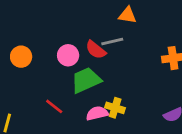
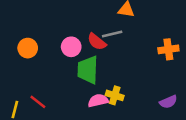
green trapezoid: (86, 80) -> (88, 70), turned -64
red line: (54, 106) -> (38, 102), moved

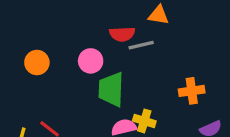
red semicircle: (97, 42) -> (122, 34), moved, turned -42
orange cross: (168, 49) -> (192, 91), moved

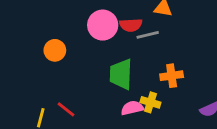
pink circle: (91, 61) -> (103, 25), moved, size x1.4
orange cross: (192, 91) -> (172, 76), moved

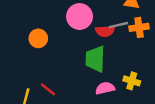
red semicircle: (131, 25) -> (105, 31), moved
orange cross: (172, 76) -> (139, 27), moved
yellow cross: (150, 102) -> (132, 81), moved

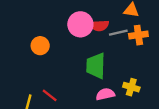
red semicircle: (105, 31) -> (99, 26), moved

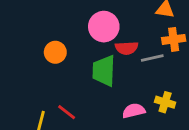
red semicircle: (99, 26) -> (127, 48), moved
gray line: (118, 33) -> (152, 58), moved
green trapezoid: (96, 66) -> (104, 71), moved

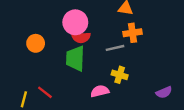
red semicircle: (127, 48) -> (81, 37), moved
yellow cross: (165, 102) -> (120, 75), moved

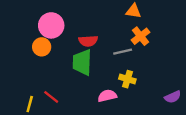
pink circle: (75, 22) -> (51, 25), moved
orange cross: (132, 33) -> (141, 36), turned -30

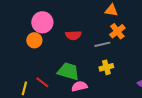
green trapezoid: (82, 62) -> (68, 71), moved, turned 105
yellow cross: (127, 79) -> (106, 67), turned -32
pink semicircle: (107, 96) -> (79, 86), moved

